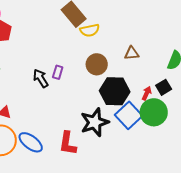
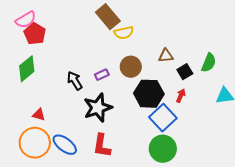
purple rectangle: (58, 72) -> (102, 75), moved, turned 48
black square: (164, 87) -> (185, 72), moved
green circle: (154, 112) -> (163, 149), moved
black star: (95, 122) -> (98, 108), moved

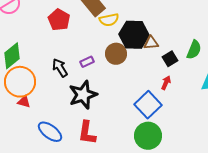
red pentagon: (35, 34) -> (59, 20), moved
black hexagon: (149, 94) -> (134, 35), moved
orange circle: (35, 143) -> (20, 82), moved

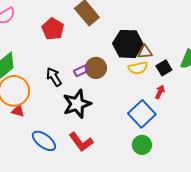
yellow semicircle: (109, 20) -> (138, 68), moved
brown circle: (116, 54) -> (96, 68), moved
red L-shape: (87, 133) -> (81, 142), turned -45
green circle: (148, 136) -> (142, 145), size x0.7

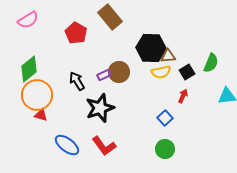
blue square: (142, 114) -> (165, 118), size x0.6

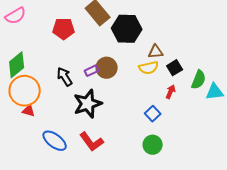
red pentagon: (76, 33) -> (64, 29), turned -30
black hexagon: (151, 48) -> (127, 29), moved
green semicircle: (211, 63) -> (199, 80), moved

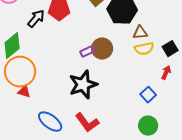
brown triangle: (156, 52) -> (140, 33), moved
black arrow: (65, 77) -> (36, 19), moved, turned 72

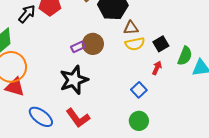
red triangle: (24, 92) -> (15, 87), size x1.5

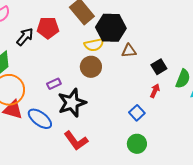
yellow semicircle: (135, 44) -> (94, 45), moved
purple rectangle: (78, 47) -> (54, 84), moved
blue ellipse: (41, 117) -> (40, 119), moved

